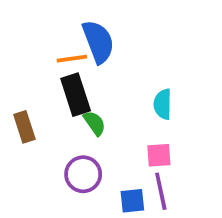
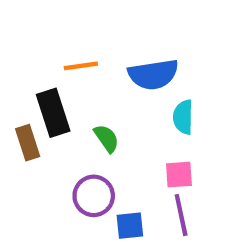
blue semicircle: (98, 42) -> (153, 74), moved, turned 102
black rectangle: (76, 95) -> (53, 113), moved
blue square: (132, 201) -> (130, 226), moved

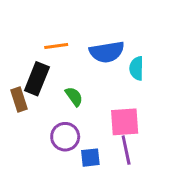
black rectangle: (53, 113) -> (37, 79), turned 40
cyan semicircle: (183, 117) -> (137, 68), moved
pink square: (179, 175) -> (125, 122), size x1.5

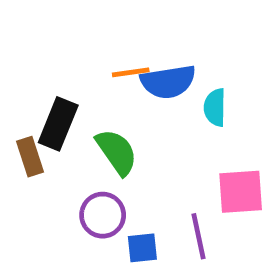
orange line: (56, 46) -> (131, 72), moved
green semicircle: (74, 97) -> (117, 152), size x1.5
pink square: (125, 122) -> (241, 192), moved

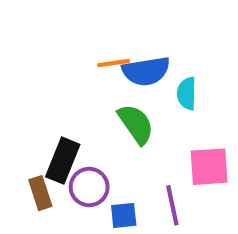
black rectangle: (58, 124) -> (63, 161), moved
green semicircle: (117, 152) -> (136, 124), moved
brown rectangle: (30, 157) -> (40, 193), moved

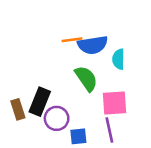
pink square: (209, 167) -> (115, 103), moved
brown rectangle: (40, 193) -> (18, 109), moved

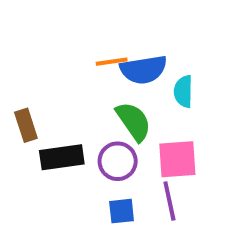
black rectangle: (40, 102) -> (62, 157), turned 60
brown rectangle: (18, 109) -> (26, 125), moved
purple circle: (57, 118) -> (118, 161), moved

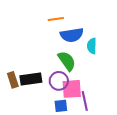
orange line: (112, 62) -> (56, 19), moved
brown rectangle: (26, 125) -> (13, 80), moved
pink square: (177, 159) -> (72, 89), moved

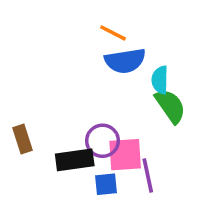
orange line: (56, 19) -> (113, 33), moved, turned 35
green semicircle: (67, 61) -> (170, 106), moved
black rectangle: (31, 79) -> (75, 160), moved

